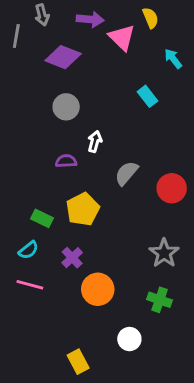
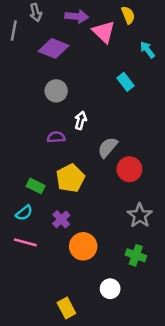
red circle: (172, 188) -> (129, 169), moved

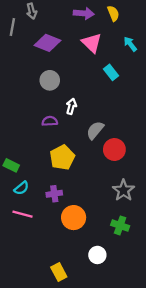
purple arrow: (77, 16) -> (84, 13), moved
pink triangle: (104, 32) -> (92, 43), moved
green rectangle: (36, 186) -> (11, 165), moved
purple cross: (61, 219) -> (54, 194), turned 35

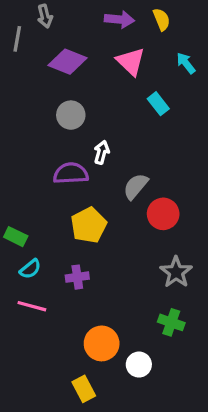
purple semicircle: (50, 121) -> (71, 173), size x1.5
orange circle: (74, 218) -> (102, 343), moved

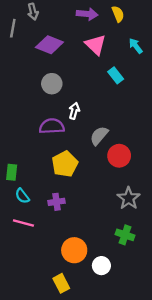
green rectangle: (16, 237) -> (12, 172), turned 70
cyan semicircle: (30, 269) -> (22, 196), turned 91

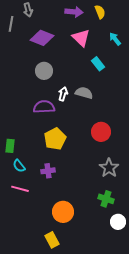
gray semicircle: (99, 136) -> (84, 93), moved, turned 66
white circle: (101, 266) -> (118, 222), moved

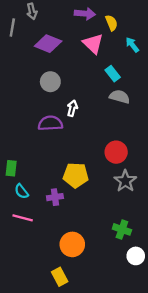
yellow semicircle: (100, 12) -> (112, 23), moved
gray semicircle: (84, 93) -> (120, 97), moved
yellow pentagon: (55, 139) -> (76, 175), moved, turned 30
gray star: (109, 168) -> (125, 181), moved

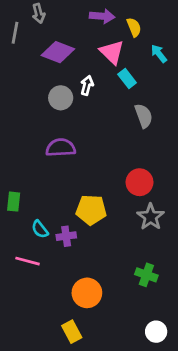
cyan rectangle: (113, 74) -> (127, 78), moved
gray semicircle: (120, 97) -> (144, 116), turned 54
white arrow: (72, 108) -> (87, 85), moved
cyan semicircle: (21, 191) -> (40, 229), moved
white circle: (136, 256) -> (156, 332), moved

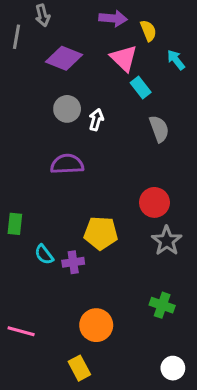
white arrow: (87, 85) -> (96, 120), moved
pink line: (27, 261) -> (21, 331), moved

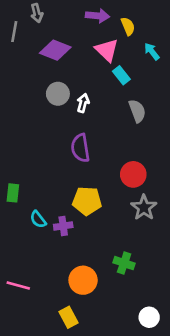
purple semicircle: (67, 164) -> (80, 148), moved, turned -96
green cross: (162, 305) -> (124, 263), moved

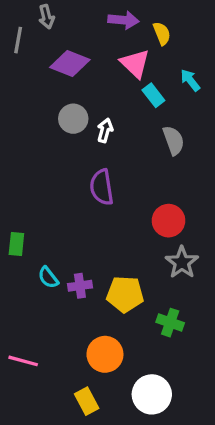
cyan arrow: (152, 51) -> (190, 80), moved
yellow pentagon: (87, 201) -> (125, 294), moved
green cross: (124, 263) -> (170, 323), moved
white circle: (149, 317) -> (152, 394), moved, size x1.5

